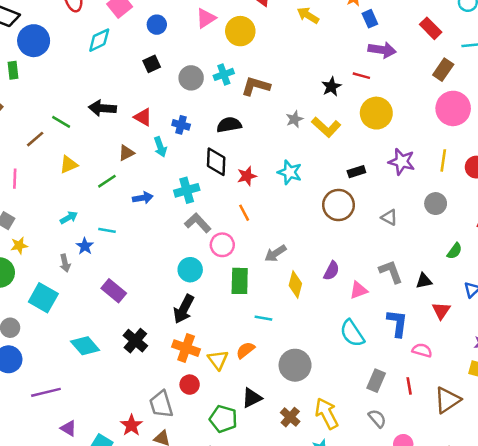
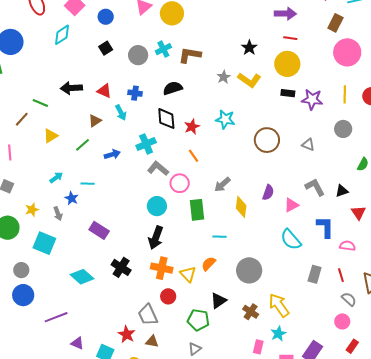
red line: (361, 76) -> (290, 38), moved
black rectangle: (356, 172) -> (288, 93), moved, turned 32
yellow star: (19, 245) -> (32, 210), moved
gray semicircle: (377, 418) -> (349, 299), moved

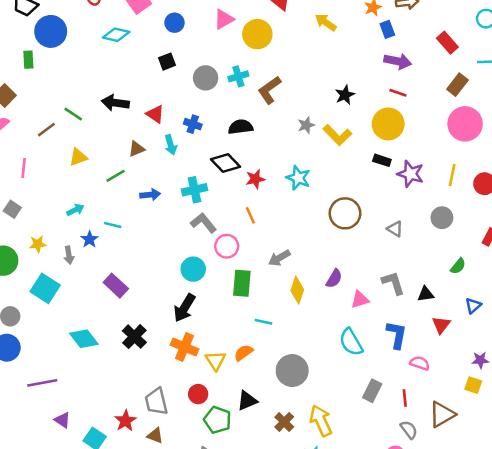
cyan diamond: (62, 35) -> (116, 35), turned 35
brown L-shape: (190, 55) -> (269, 90), turned -55
black diamond: (166, 119) -> (226, 163), turned -50
red circle: (168, 296) -> (198, 394), moved

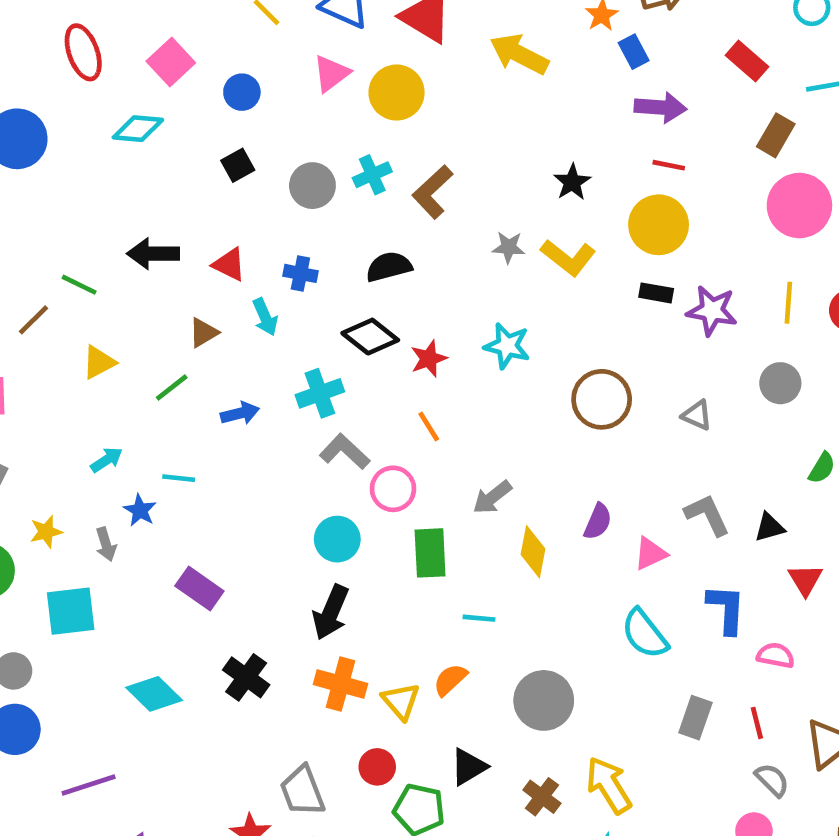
yellow arrow: (326, 22) -> (519, 54), size x1.4
gray star: (306, 125) -> (509, 247), turned 30
cyan square: (45, 288) -> (71, 611), turned -32

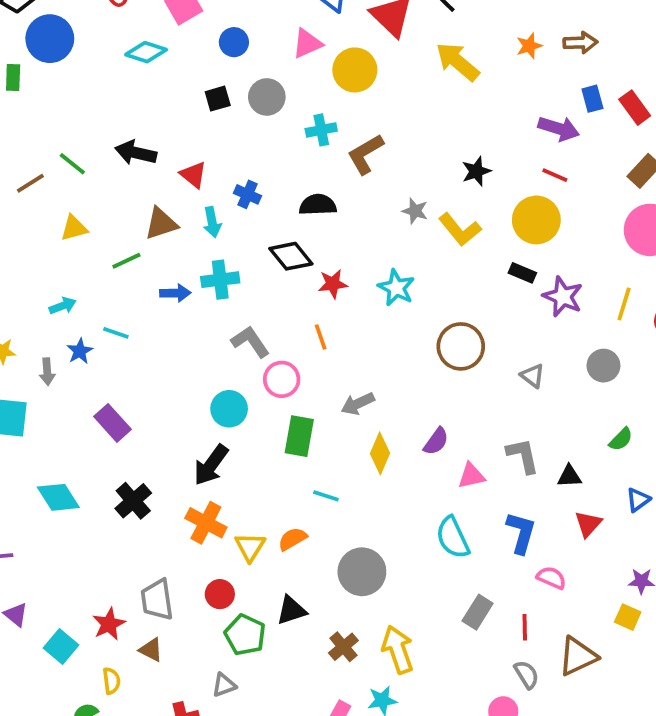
blue rectangle: (634, 52) -> (592, 99), moved
gray circle: (312, 186) -> (267, 97), moved
brown triangle: (204, 333) -> (161, 224), size x1.4
cyan cross: (320, 393) -> (220, 280), moved

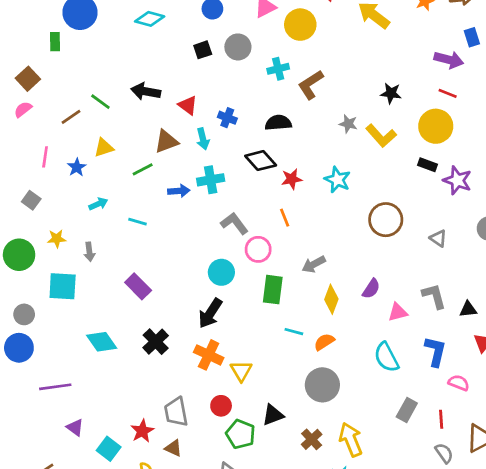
black star: (476, 171) -> (391, 93), turned 30
blue star: (80, 351) -> (77, 167), moved
orange semicircle: (292, 539) -> (324, 342), moved

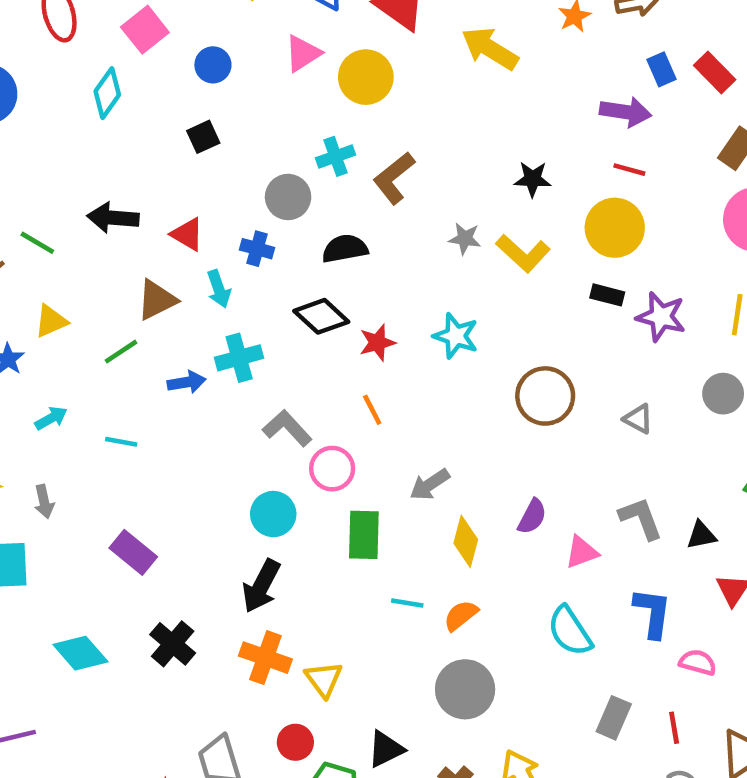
cyan diamond: (150, 19) -> (107, 93), turned -64
gray circle: (238, 47) -> (288, 197), moved

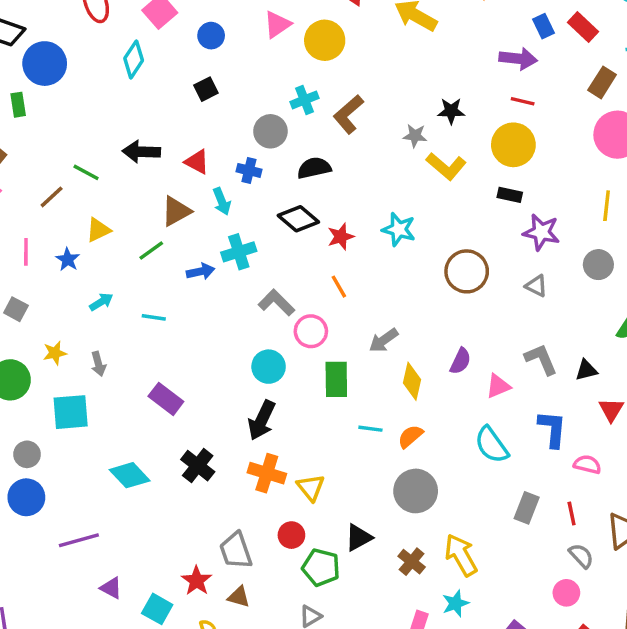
gray star: (465, 239) -> (415, 136), moved
purple star: (661, 317) -> (541, 232), moved

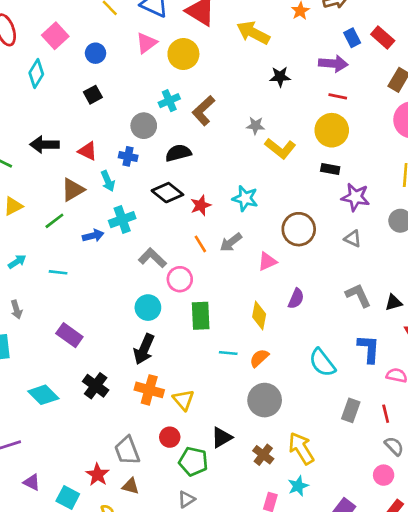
black star: (451, 111) -> (280, 77), moved
gray arrow: (384, 340) -> (231, 242), moved
pink triangle: (498, 386) -> (267, 261), moved

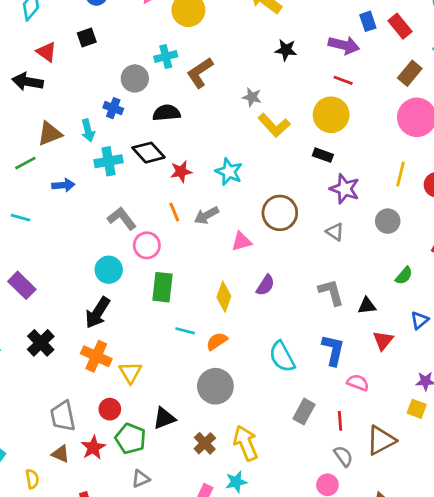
red triangle: (88, 151) -> (46, 52), moved
cyan cross: (122, 220) -> (108, 161), moved
red star: (98, 475) -> (93, 448), moved
gray triangle: (186, 499) -> (141, 479), moved

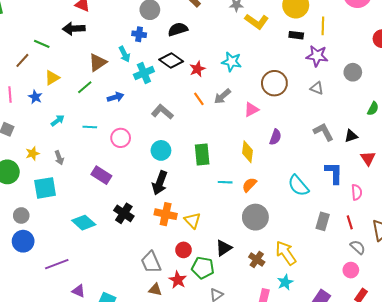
yellow line: (401, 174) -> (323, 26), moved
pink circle: (147, 245) -> (121, 138), moved
pink semicircle: (358, 383) -> (357, 192), turned 77

